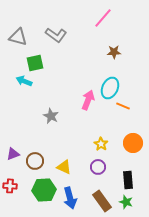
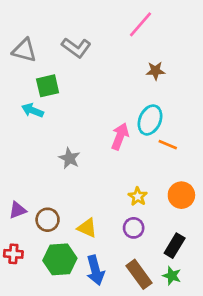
black rectangle: (128, 180) -> (175, 246), turned 36

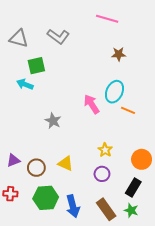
pink line: (140, 24) -> (107, 19), turned 65
pink arrow: (120, 136) -> (92, 104), turned -54
orange circle: (181, 195) -> (142, 159), moved
yellow triangle: (87, 228) -> (66, 163), moved

